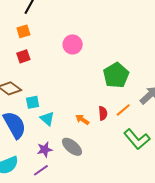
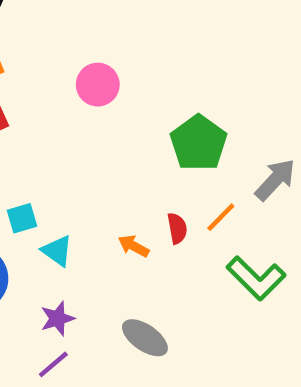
gray ellipse: (72, 147) -> (145, 338), moved

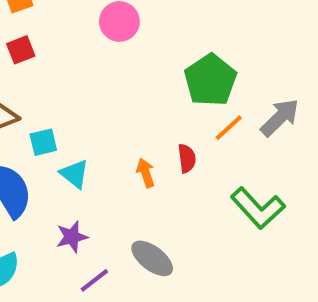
orange line: (221, 217) -> (229, 128), moved
orange arrow: (134, 246) -> (146, 173), turned 40
purple line: (53, 364) -> (94, 280), moved

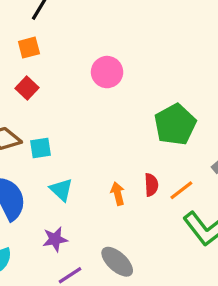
red square: (21, 50) -> (27, 88), turned -30
orange line: (229, 128) -> (181, 190), moved
cyan square: (43, 142) -> (41, 148), moved

